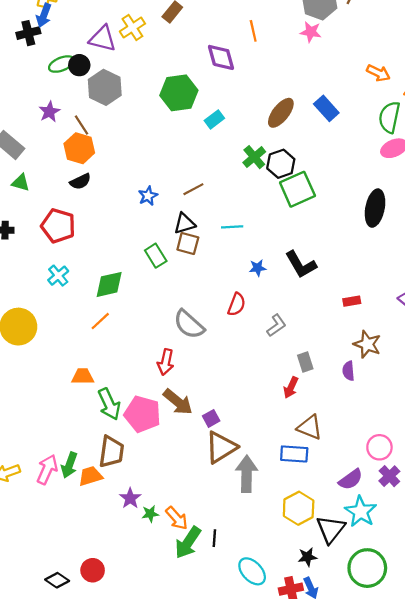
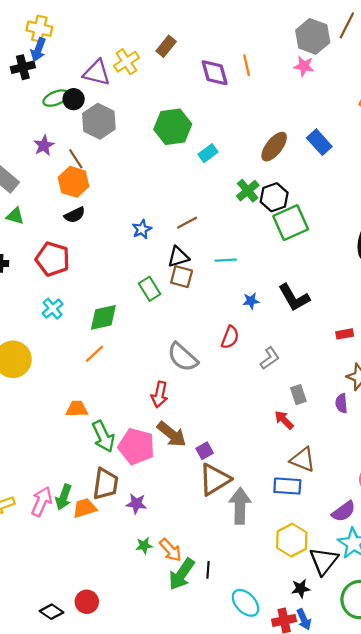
purple diamond: (221, 57) -> (215, 73), moved
red arrow: (291, 387) -> (284, 420), turned 110
purple star: (130, 498) -> (136, 504), moved, turned -30

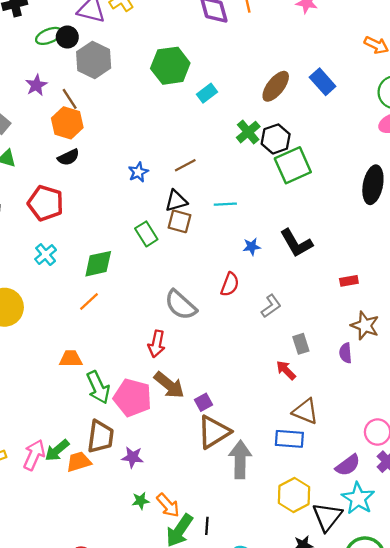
green arrow: (64, 497) -> (57, 450), turned 30

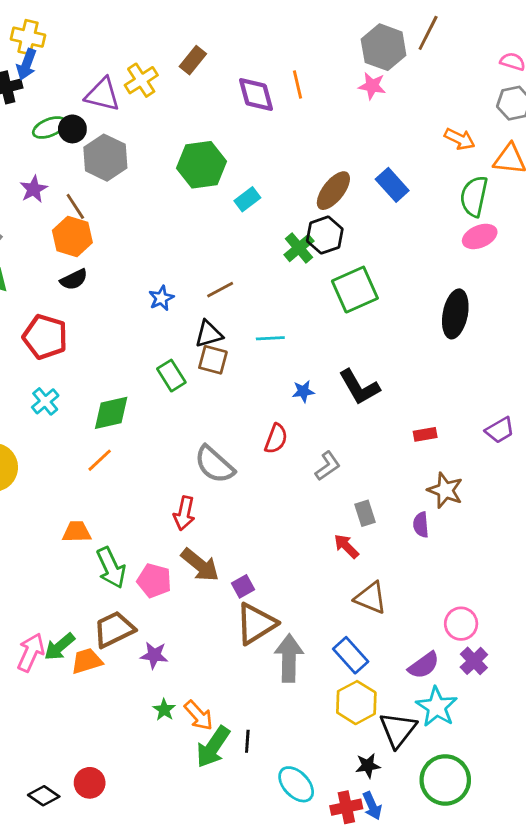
black hexagon: (276, 139) -> (325, 235), moved
pink pentagon: (133, 398) -> (154, 581), size x0.7
brown trapezoid: (100, 437) -> (114, 629), turned -124
blue rectangle: (289, 439) -> (351, 655), moved, turned 44
green star: (141, 501) -> (164, 710), turned -30

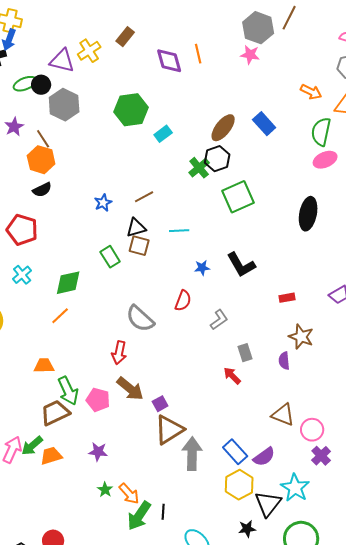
brown triangle: (371, 598) -> (283, 415), moved
brown trapezoid: (114, 629) -> (55, 413), moved
purple semicircle: (424, 665) -> (264, 457), moved

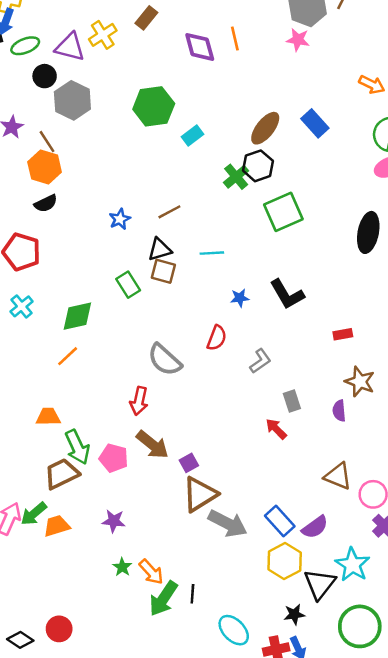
green ellipse: (25, 84) -> (25, 46), moved
gray arrow: (192, 454) -> (228, 523), turned 116

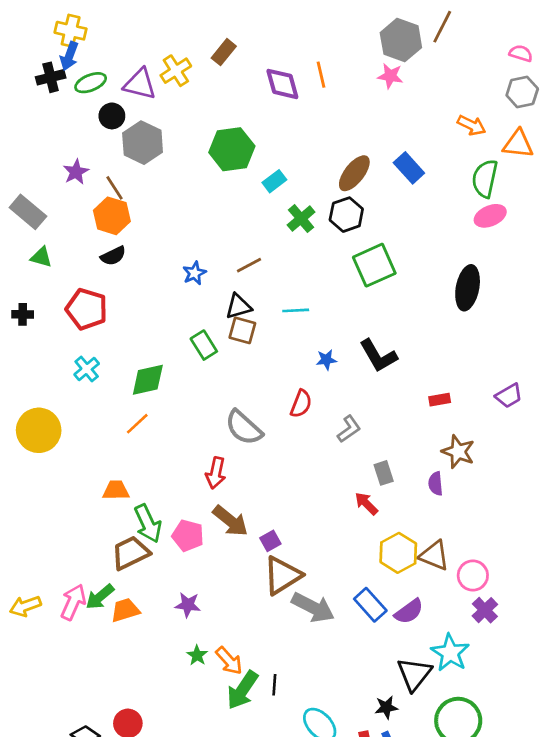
green cross: (236, 177) -> (301, 219), moved
yellow hexagon: (285, 561) -> (398, 553), moved

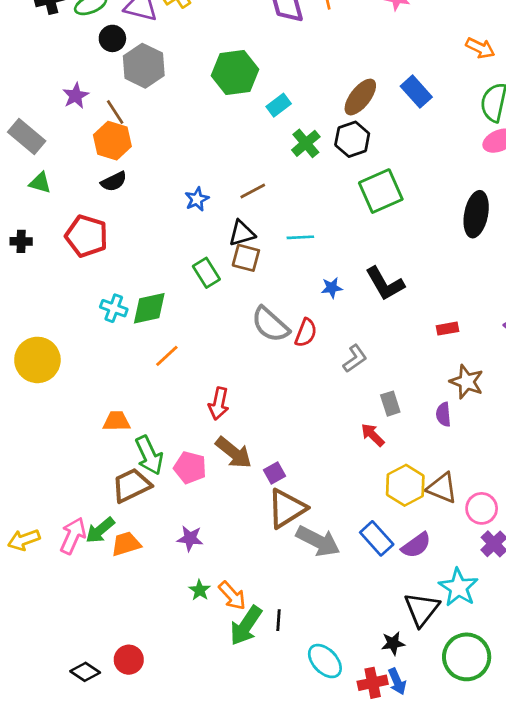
cyan cross: (87, 369) -> (114, 308), moved, turned -30
orange line: (137, 424) -> (167, 356), moved
gray semicircle: (244, 428) -> (270, 325), moved

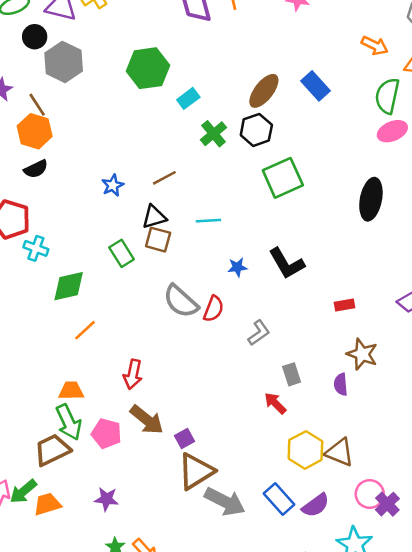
cyan cross: (114, 308) -> (36, 248), moved
orange trapezoid: (116, 421) -> (71, 391), moved
pink circle: (482, 508) -> (370, 494), moved

